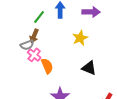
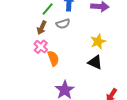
yellow star: (80, 38) -> (98, 41), moved
gray semicircle: (27, 45) -> (63, 24), moved

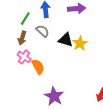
gray semicircle: (63, 24) -> (43, 31), turned -112
black triangle: (95, 62) -> (66, 40), moved

